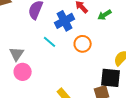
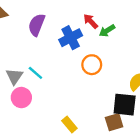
green arrow: (105, 15) -> (107, 31), moved
cyan line: (50, 42) -> (35, 73), moved

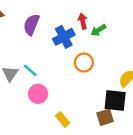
red arrow: (91, 21) -> (83, 21), turned 32
pink circle: (21, 98) -> (38, 94), moved

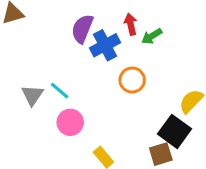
purple semicircle: (31, 25) -> (82, 29), moved
black square: (115, 100) -> (174, 131), turned 30

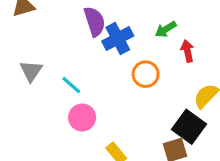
red arrow: (131, 24) -> (187, 51), moved
purple semicircle: (82, 29) -> (95, 21), turned 140
gray triangle: (32, 95) -> (31, 71), moved

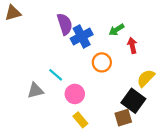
gray triangle: (31, 71) -> (35, 91), moved, turned 42
cyan line: (71, 85) -> (56, 75), moved
pink circle: (82, 117) -> (75, 94), moved

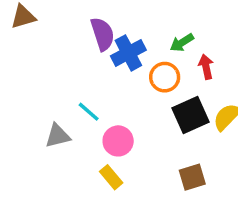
orange circle: (102, 62) -> (165, 77), moved
black square: (133, 101) -> (191, 115), moved, turned 30
yellow rectangle: (80, 120) -> (111, 177), moved

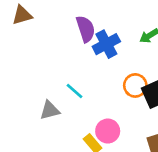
orange circle: (165, 77) -> (135, 85), moved
pink circle: (118, 141) -> (108, 131), moved

